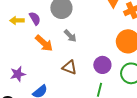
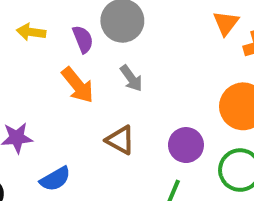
purple semicircle: (35, 18) -> (83, 39), moved

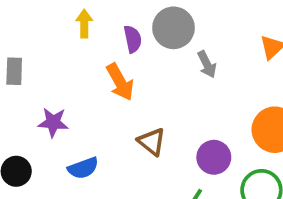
yellow arrow: (31, 32) -> (84, 24), turned 72
gray arrow: (131, 78) -> (207, 64), moved

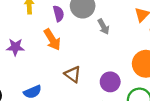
purple star: (53, 122) -> (15, 47), moved

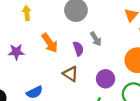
purple semicircle: (59, 14) -> (78, 49), moved
gray arrow: (103, 27) -> (96, 39), moved

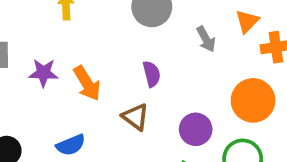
gray arrow: (96, 39) -> (206, 39), moved
orange arrow: (50, 43) -> (87, 83), moved

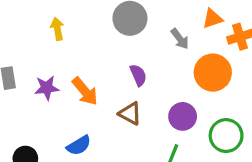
orange triangle: (247, 21) -> (212, 19), turned 35
orange circle: (253, 100) -> (213, 73), moved

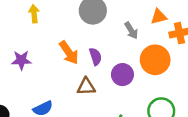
orange arrow: (85, 91) -> (69, 53), moved
brown triangle: (130, 114) -> (86, 87), turned -36
purple circle: (183, 116) -> (122, 75), moved

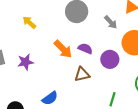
yellow arrow: (34, 14) -> (29, 22), turned -32
purple semicircle: (95, 57) -> (85, 49), turned -40

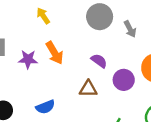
gray arrow: (111, 22) -> (130, 29), moved
orange arrow: (63, 49) -> (55, 53), moved

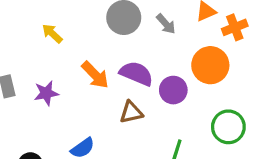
orange arrow: (55, 53) -> (95, 75), moved
purple semicircle: (99, 61) -> (136, 73), size x1.5

